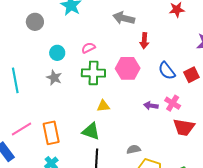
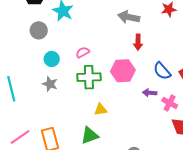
gray arrow: (124, 18) -> (129, 17), moved
gray circle: (35, 22) -> (39, 30), moved
purple arrow: (151, 106) -> (150, 93), moved
green triangle: (91, 131) -> (90, 136), turned -36

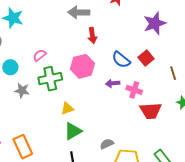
gray star: (50, 84) -> (22, 91), moved
green triangle: (90, 136) -> (73, 131), moved

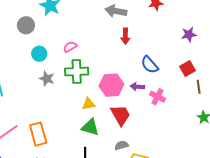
purple star: (155, 23) -> (189, 34), size x0.7
red square: (146, 58) -> (187, 69), moved
pink hexagon: (82, 66) -> (111, 85), moved
red trapezoid: (151, 111) -> (121, 115), moved, turned -125
green triangle: (73, 131) -> (90, 127), turned 36

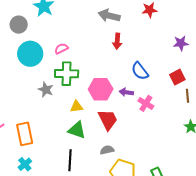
cyan circle: (39, 54) -> (30, 54), size x1.6
gray star: (47, 79) -> (46, 90), moved

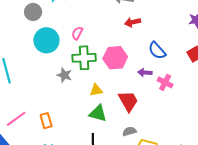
red arrow: (117, 41) -> (133, 22), turned 77
pink semicircle: (61, 49) -> (77, 33), turned -32
pink hexagon: (101, 89) -> (115, 58), moved
orange rectangle: (25, 134) -> (46, 121), size x0.7

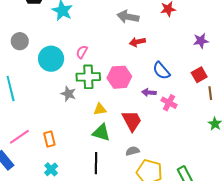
gray circle: (33, 12) -> (20, 41), moved

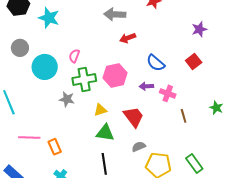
gray circle: (20, 41) -> (20, 48), moved
purple star: (201, 41) -> (199, 29), moved
brown line: (210, 93) -> (184, 116), moved
pink line: (19, 137) -> (29, 138), moved, turned 45

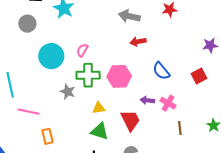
gray circle: (20, 48) -> (27, 24), moved
purple arrow: (146, 86) -> (147, 100), moved
pink line: (29, 138) -> (29, 112), moved

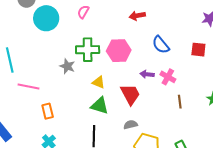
pink semicircle: (82, 50) -> (83, 12), moved
cyan circle: (51, 56) -> (46, 18), moved
red square: (199, 76) -> (198, 50), turned 35
yellow triangle: (99, 108) -> (99, 82), turned 32

